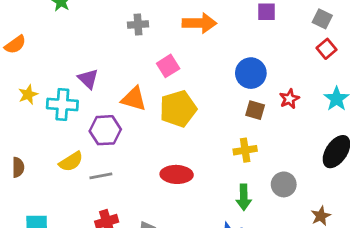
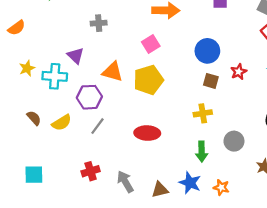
gray cross: (138, 25) -> (99, 23), moved
pink square: (168, 66) -> (151, 44), moved
brown semicircle: (18, 167) -> (34, 118), moved, turned -42
gray line: (101, 176) -> (98, 126), moved, turned -42

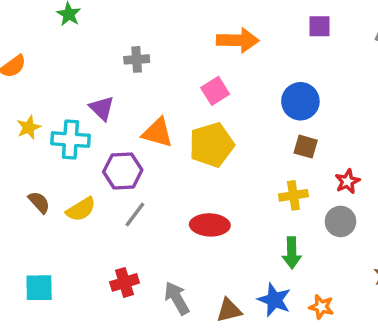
red star: (239, 72) -> (347, 181), moved
gray circle: (234, 141) -> (340, 221), moved

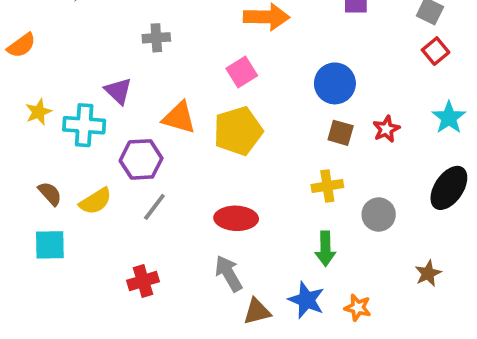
red star: (347, 181) -> (386, 129), moved
cyan square: (39, 288) -> (50, 245), moved
gray arrow: (177, 298) -> (229, 273), moved

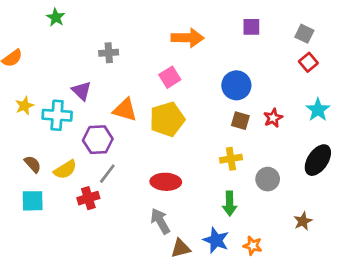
red cross: (143, 281) -> (88, 198), moved

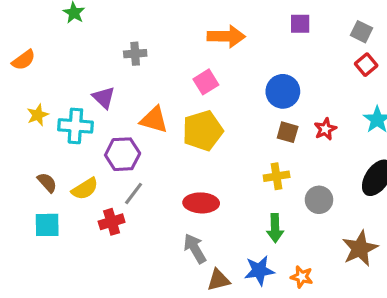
brown star: (303, 221) -> (360, 249), size x1.6
blue star: (216, 240) -> (259, 271), turned -30

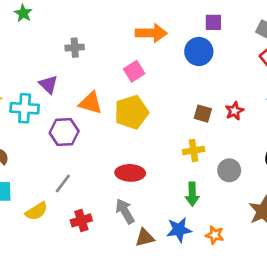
blue circle: (283, 91) -> (199, 51), moved
yellow semicircle: (85, 189) -> (36, 211), moved
gray line: (134, 194) -> (63, 183), moved
red cross: (112, 222) -> (81, 220), moved

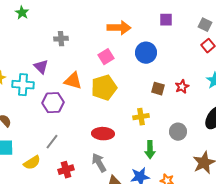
blue circle: (199, 51) -> (146, 53), moved
yellow cross: (194, 150) -> (141, 117), moved

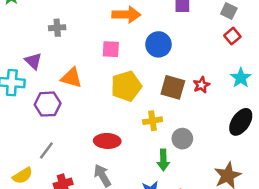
pink square: (106, 57) -> (111, 49), turned 35
yellow pentagon: (104, 88) -> (126, 86), moved
brown square: (158, 89) -> (173, 87), size x1.5
gray circle: (178, 132) -> (182, 139), moved

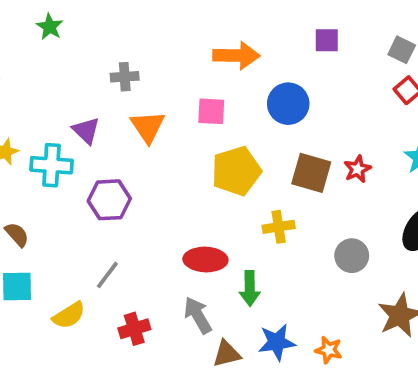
orange triangle: (71, 78) -> (148, 127), moved, turned 40
gray circle: (182, 139) -> (352, 256), moved
green arrow: (163, 160) -> (250, 288), moved

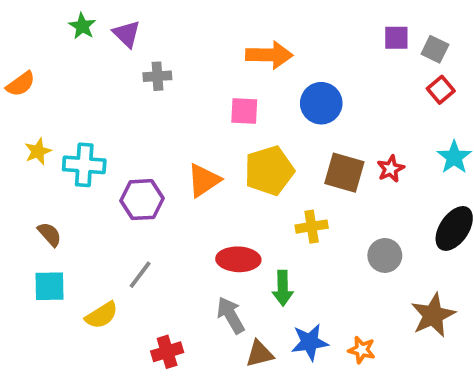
purple square: (327, 40) -> (396, 38), moved
orange triangle: (148, 127) -> (204, 180), moved, turned 30
purple triangle: (86, 131) -> (127, 34), moved
red cross: (134, 329) -> (167, 352), moved

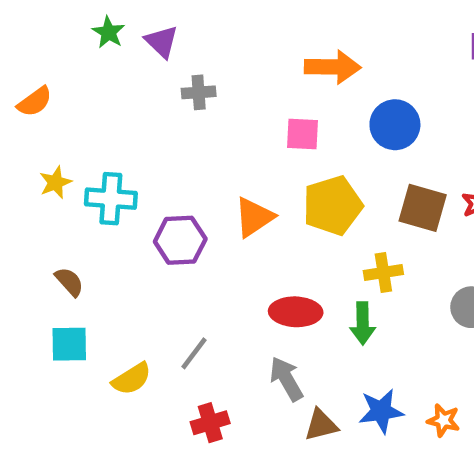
gray line: (140, 275) -> (194, 353), moved
green arrow: (283, 288) -> (363, 323), moved

